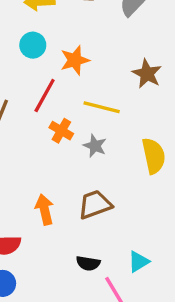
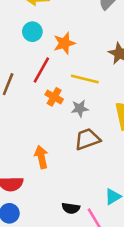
gray star: (95, 146) -> (80, 108), turned -30
brown trapezoid: (95, 205) -> (87, 139), moved
black semicircle: (88, 263) -> (71, 208), moved

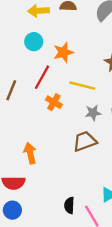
gray star: (80, 108) -> (93, 113), moved
orange arrow: (41, 157) -> (30, 153), moved
black semicircle: (71, 208) -> (69, 205), turned 84

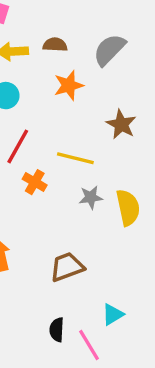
orange star: (63, 52) -> (69, 85), moved
brown trapezoid: (85, 141) -> (67, 267), moved

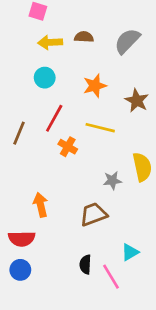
orange star: (69, 85) -> (95, 86), moved
gray star: (91, 197) -> (112, 180), moved

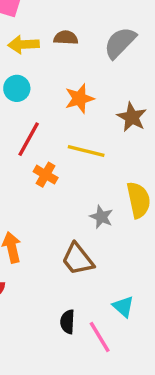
gray star: (112, 180) -> (101, 217), turned 30
brown trapezoid: (93, 214) -> (78, 259), turned -108
cyan triangle: (130, 252) -> (123, 307), turned -48

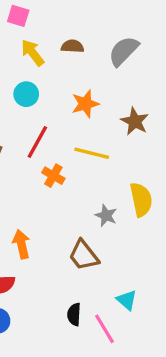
yellow arrow: (24, 44) -> (33, 53), turned 56

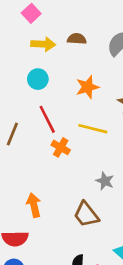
pink square: (18, 16) -> (31, 13), turned 30
yellow arrow: (33, 53) -> (43, 44), turned 130
red line: (37, 142) -> (47, 119), turned -56

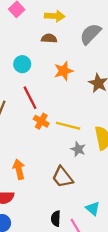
brown semicircle: (77, 39) -> (49, 38), moved
yellow arrow: (43, 44) -> (55, 16), moved
yellow line: (93, 129) -> (68, 126), moved

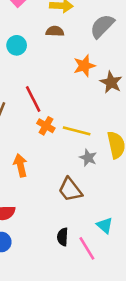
cyan circle: (22, 64) -> (17, 45), moved
orange star: (64, 71) -> (84, 66), moved
orange arrow: (19, 169) -> (20, 165), moved

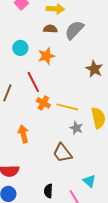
gray semicircle: (102, 26) -> (74, 30), moved
cyan circle: (17, 45) -> (20, 48), moved
orange star: (84, 66) -> (46, 56), moved
black semicircle: (63, 237) -> (48, 191), moved

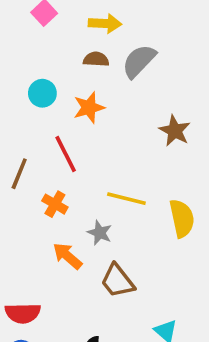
orange cross: (43, 103) -> (55, 204), moved
gray star: (76, 128) -> (100, 233), moved
orange arrow: (23, 134) -> (67, 256), moved, turned -36

